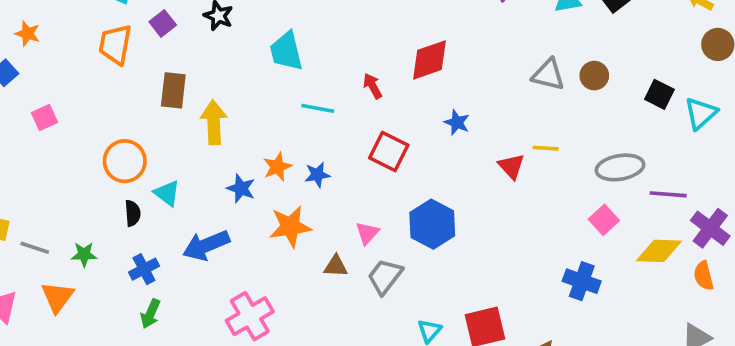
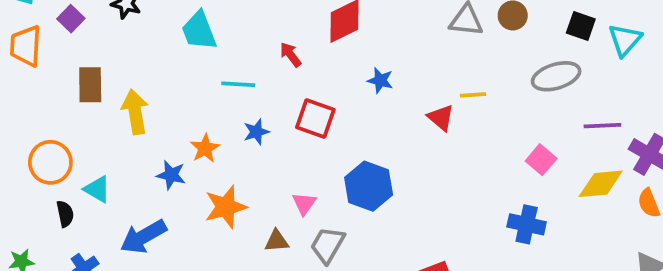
gray ellipse: (620, 167) -> (556, 76), moved
blue star: (317, 175) -> (256, 132), moved

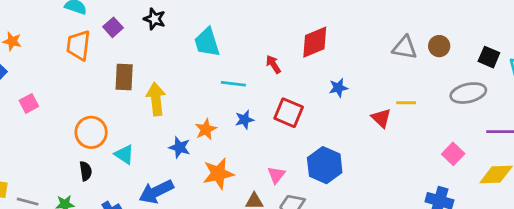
blue star: (380, 80) -> (338, 88), turned -30
black semicircle: (65, 214) -> (86, 171), moved

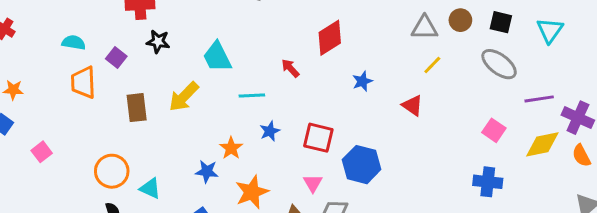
black square: (489, 57) -> (501, 22), moved
gray ellipse: (468, 93) -> (499, 64), turned 60
yellow arrow: (156, 99) -> (184, 97), moved, turned -120
yellow line: (406, 103) -> (432, 65), moved, turned -36
red square: (289, 113) -> (318, 138), moved

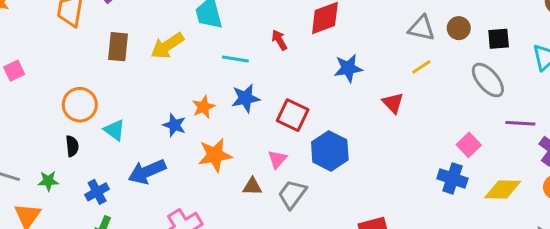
black square: (501, 22) -> (499, 39), turned -30
blue star: (362, 81) -> (348, 68), size x1.4
blue star: (270, 131) -> (246, 98), size x1.4
yellow diamond: (542, 144) -> (503, 190), moved
blue cross: (488, 182) -> (452, 178), moved

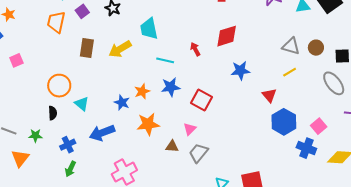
blue hexagon: (330, 151) -> (284, 122), moved

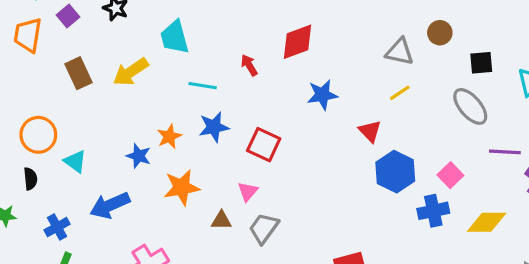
brown rectangle: (87, 48) -> (78, 73), turned -30
brown circle: (316, 48) -> (440, 33), moved
blue cross: (306, 148) -> (433, 211), turned -30

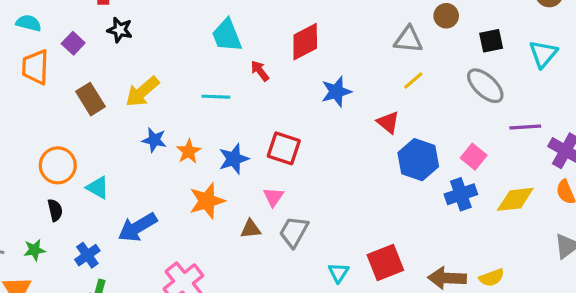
cyan trapezoid: (174, 37) -> (227, 35), moved
blue star: (214, 127) -> (234, 159), moved
blue star: (139, 156) -> (154, 140), moved

